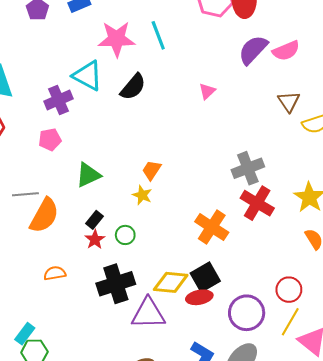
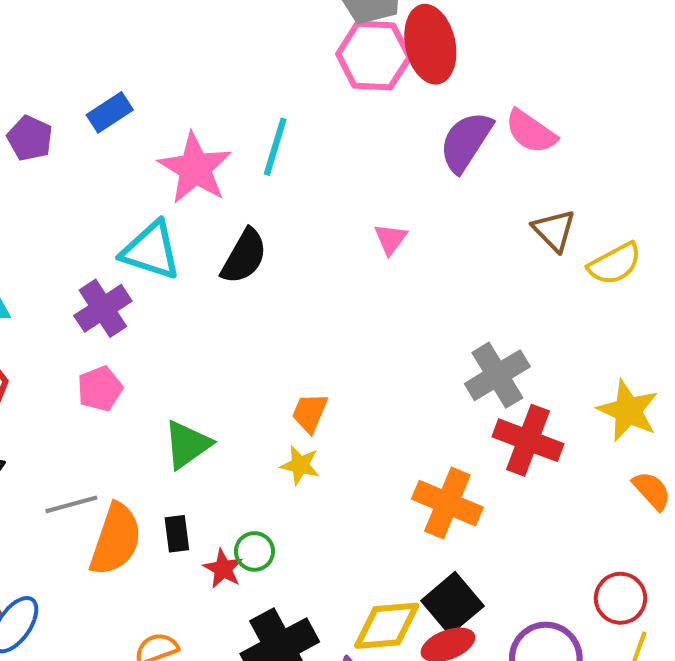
cyan line: (158, 35) -> (275, 147), turned 48
pink star: (117, 39) -> (195, 168), turned -30
pink semicircle: (286, 51) -> (531, 132), turned 68
black rectangle: (95, 220) -> (177, 534), moved, turned -36
green circle: (125, 235) -> (254, 551), moved

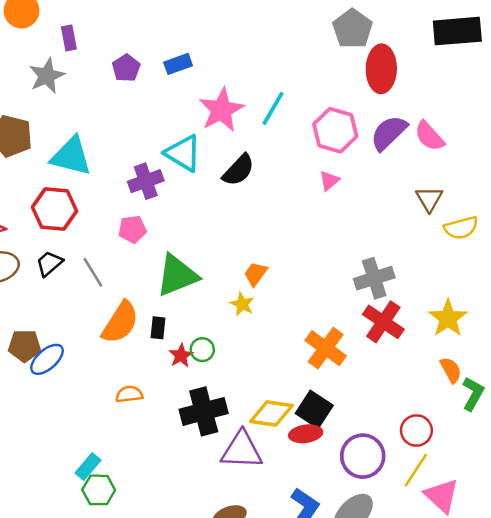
pink hexagon: (374, 56) -> (335, 130), moved
green triangle: (187, 445) -> (177, 275), size x1.4
gray line: (71, 504) -> (93, 272), moved, turned 60
black square: (452, 603) -> (314, 409), turned -30

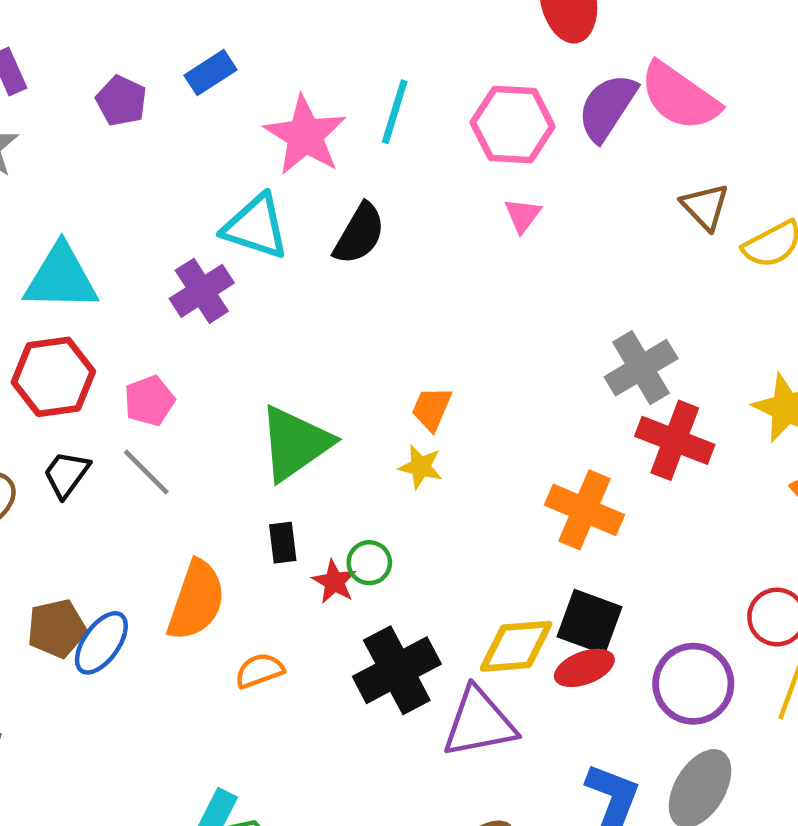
pink semicircle: (429, 136) -> (680, 96), size x1.4
pink pentagon: (132, 229) -> (149, 401), moved
orange semicircle: (120, 322) -> (196, 600), moved

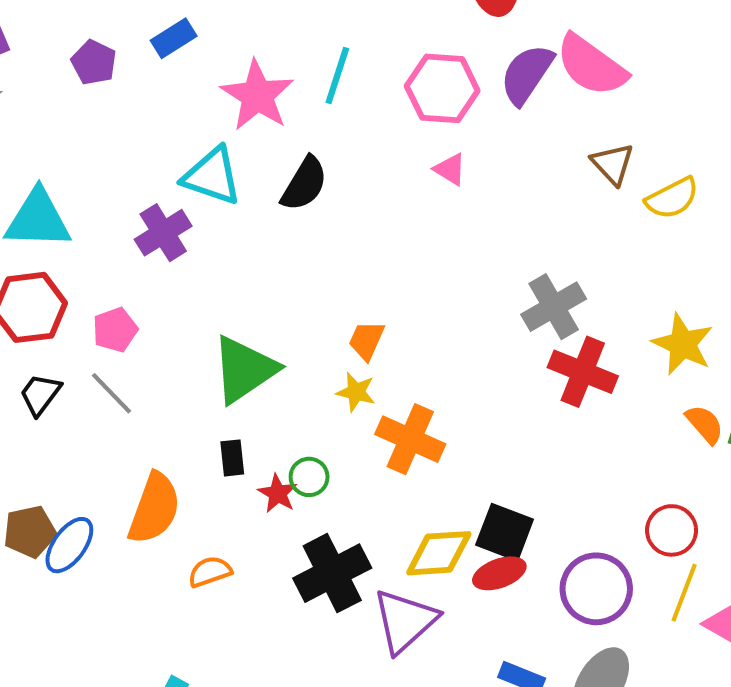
pink triangle: (523, 215) -> (450, 169), turned -36
orange cross: (585, 510) -> (410, 439), moved
purple triangle: (479, 723) -> (405, 621), turned -32

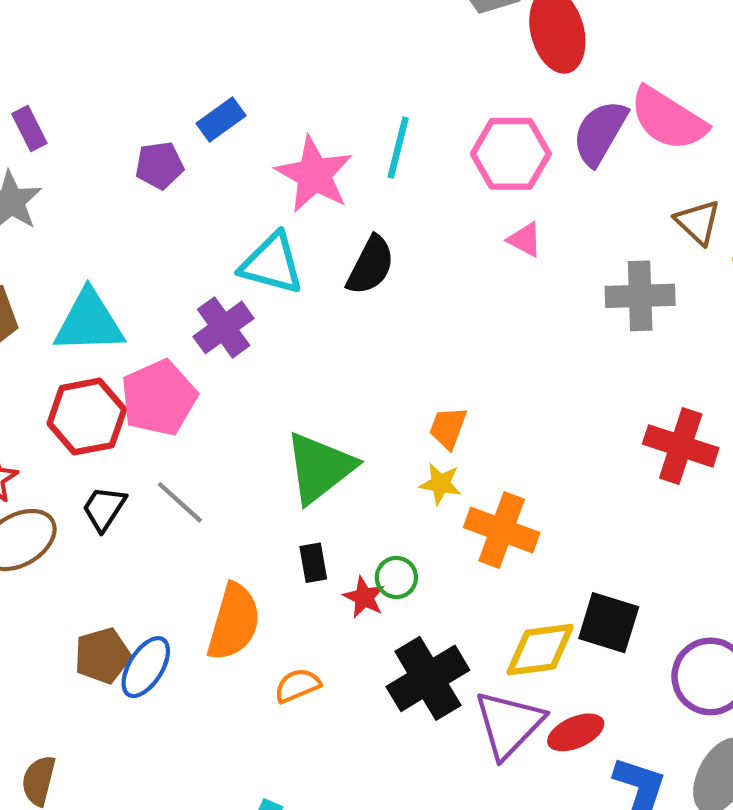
purple pentagon: (94, 62) -> (159, 165), moved, turned -30
gray cross: (554, 307) -> (640, 296), moved, turned 32
pink pentagon: (115, 330) -> (159, 398), moved, size x1.6
red ellipse: (499, 573) -> (576, 732), moved

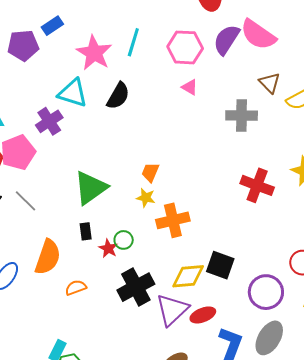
purple pentagon: (159, 165) -> (23, 45), size x1.4
orange cross: (502, 530) -> (173, 220), turned -36

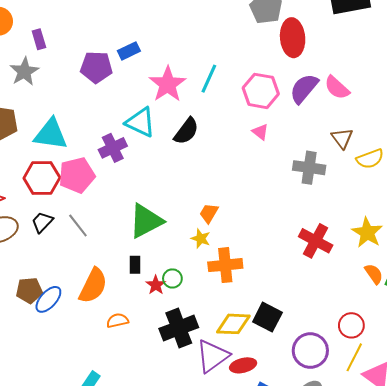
pink semicircle: (258, 35) -> (337, 88), size x0.7

